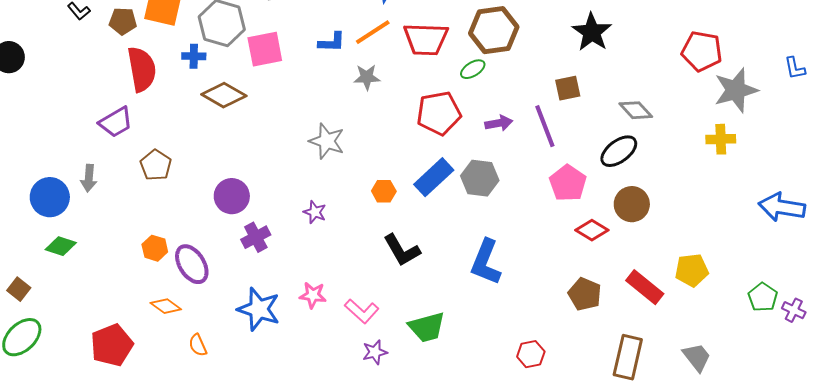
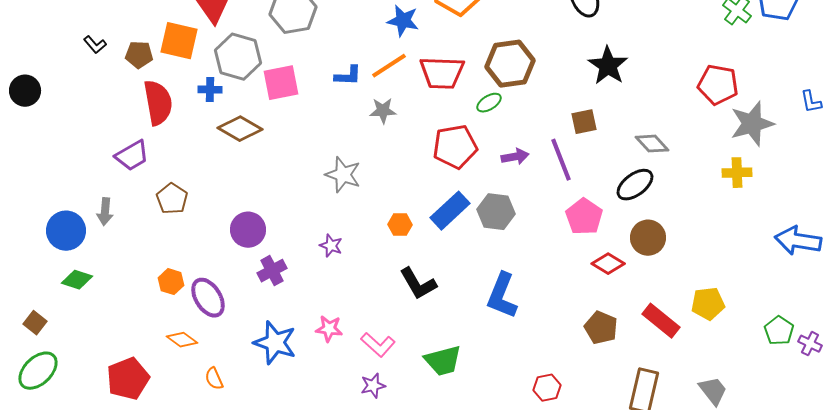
purple star: (375, 352) -> (373, 386), moved

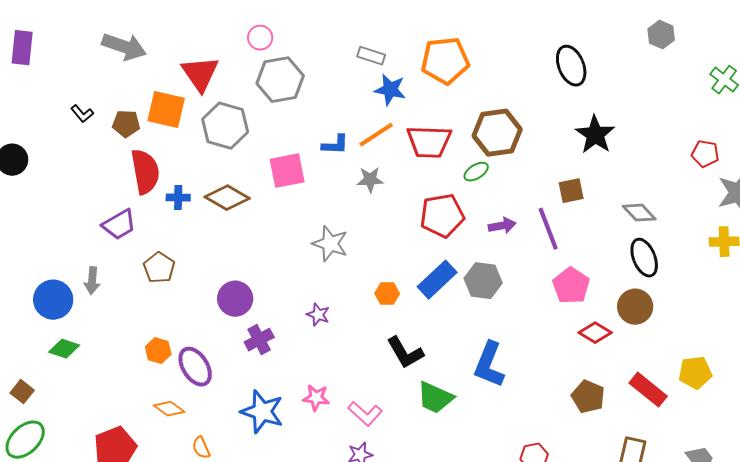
pink square: (281, 83) -> (287, 171), moved
red pentagon: (718, 85) -> (705, 154), size x0.7
blue cross: (210, 90) -> (178, 198), moved
black ellipse: (635, 185) -> (644, 258), moved, turned -75
green trapezoid: (443, 361) -> (435, 398), moved, turned 39

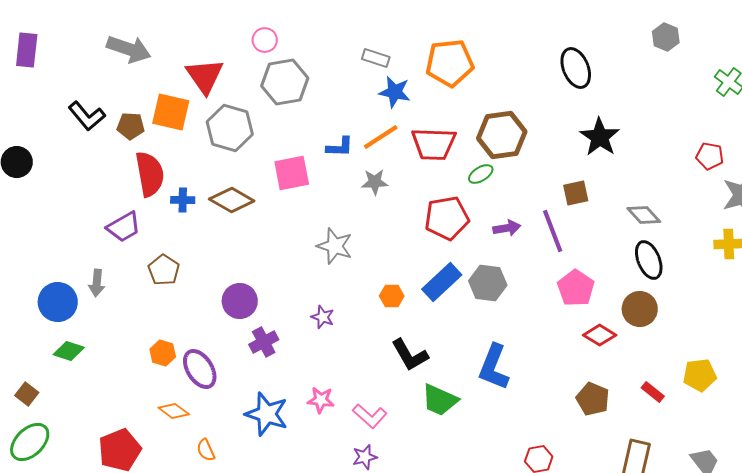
black L-shape: (82, 114) -> (87, 116), size x1.6
red rectangle: (648, 390) -> (653, 392), size x0.6

